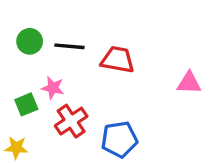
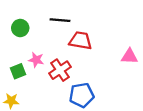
black line: (69, 46) -> (60, 20), moved
red cross: (71, 121) -> (60, 70), moved

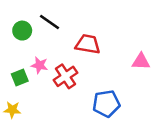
black line: (60, 20) -> (49, 22), moved, turned 30
blue pentagon: (82, 95) -> (106, 104), moved

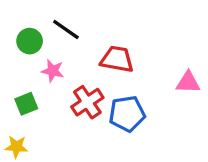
pink star: (40, 65) -> (53, 71), moved
blue pentagon: (106, 104) -> (127, 114), moved

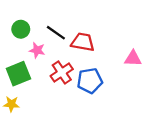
black line: (66, 30) -> (56, 33), moved
green square: (26, 104) -> (18, 74), size x1.5

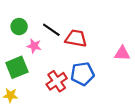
red cross: (62, 72) -> (57, 81), moved

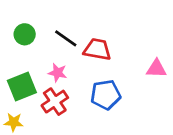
pink star: (34, 46) -> (58, 73), moved
red cross: (57, 81) -> (55, 102), moved

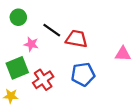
green circle: (25, 34) -> (18, 17), moved
pink star: (58, 73) -> (31, 44), moved

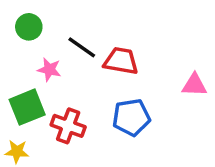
red cross: (43, 80) -> (68, 126), turned -36

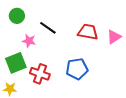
red trapezoid: (121, 61) -> (88, 32), moved
pink triangle: (194, 85) -> (114, 37), moved, turned -35

